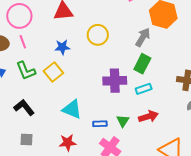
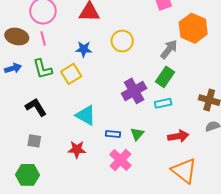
purple cross: (115, 81) -> (134, 91), turned -35
red arrow: (148, 116) -> (178, 136), moved

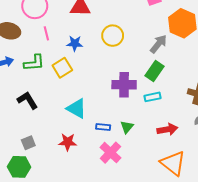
pink line: (43, 38) -> (46, 33), moved
green L-shape: (43, 69) -> (34, 63), turned -80
purple cross: (134, 91) -> (124, 85), turned 30
gray square: (34, 141) -> (28, 143), moved, turned -32

